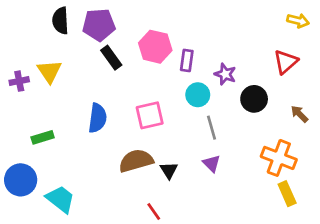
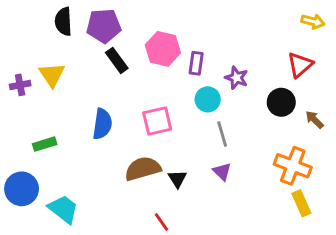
black circle: (254, 99) -> (281, 102), moved

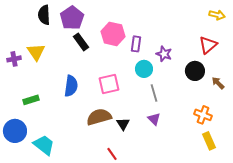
purple pentagon: (104, 26) -> (72, 18), turned -30
orange cross: (293, 166) -> (203, 115), size x0.7

